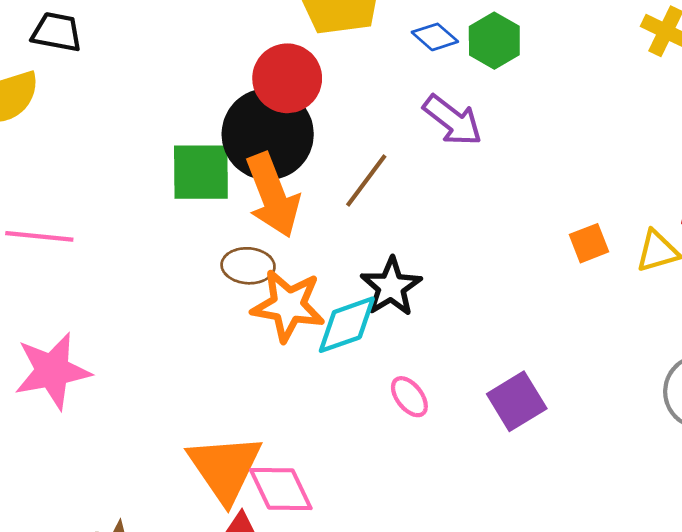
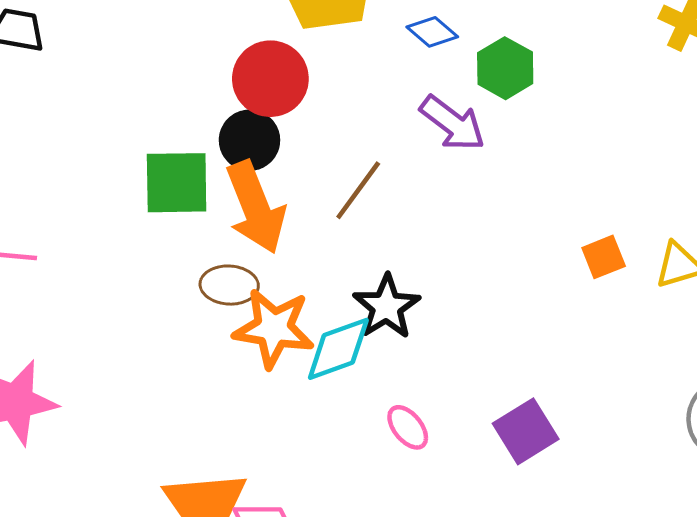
green hexagon: (494, 41) -> (505, 68), moved
black circle: (268, 134) -> (249, 140), size x0.6

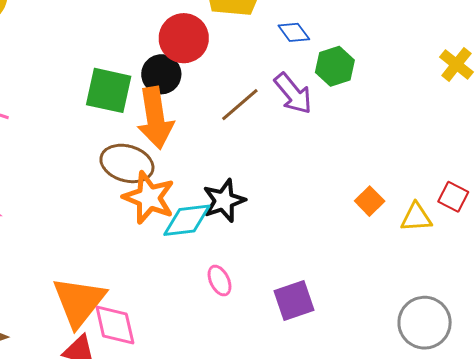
brown line: (358, 190) -> (240, 105), moved
orange square: (604, 257) -> (370, 201), turned -36
brown ellipse: (229, 285) -> (127, 163), size x1.4

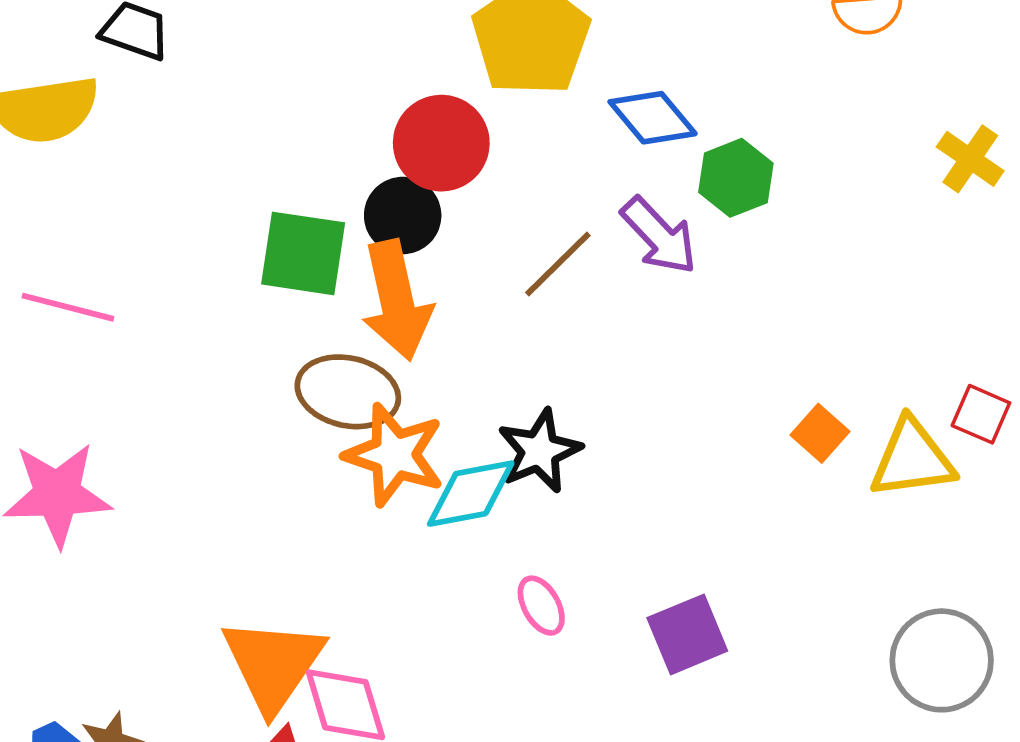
blue diamond: (294, 32) -> (653, 118), size x1.4
yellow triangle: (416, 217) -> (912, 459), size x1.4

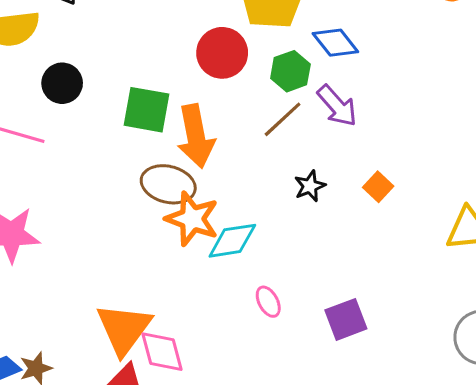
green hexagon: (736, 178) -> (290, 71), moved
black circle: (403, 215) -> (62, 83), moved
orange square: (820, 433) -> (378, 187), moved
black star: (539, 451) -> (310, 186), moved, size x0.7

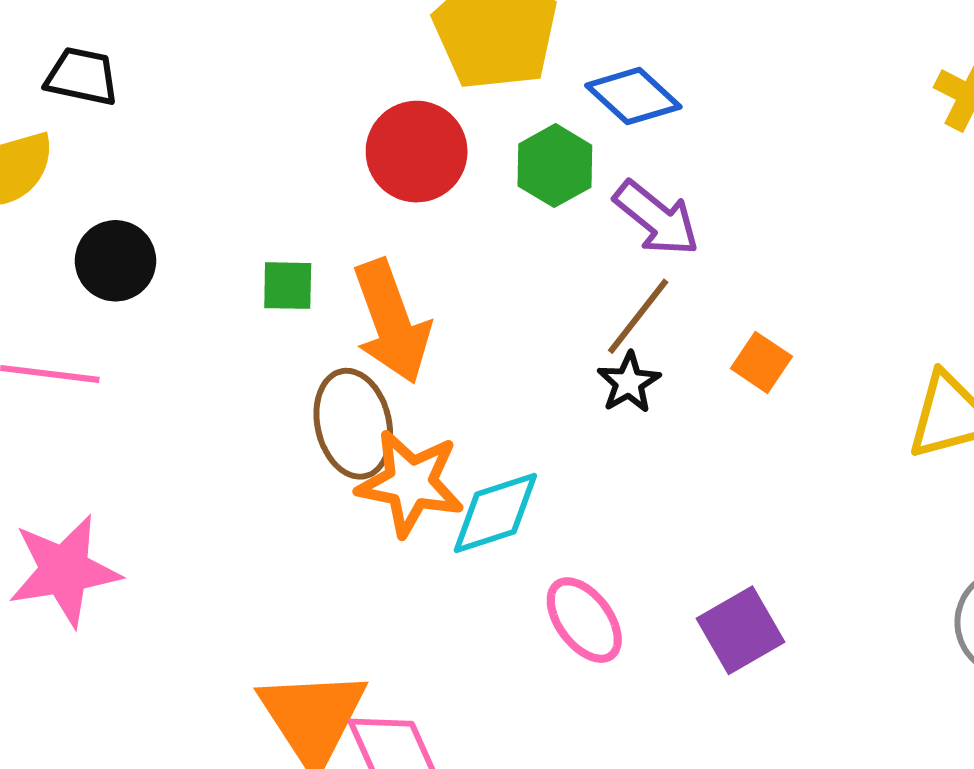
green square: (147, 110) -> (288, 286), size x0.6
brown line: (283, 119) -> (638, 316), moved
brown ellipse: (168, 184) -> (353, 424), turned 72
pink ellipse: (268, 302) -> (584, 620), size x1.4

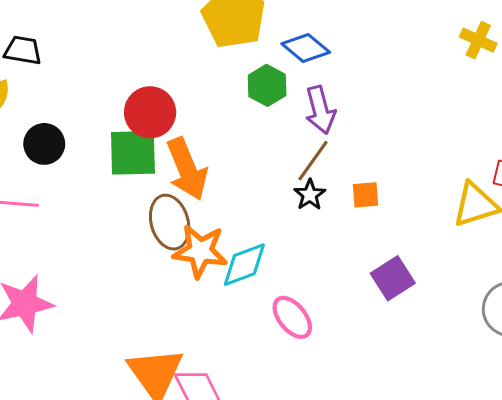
red circle: (417, 152) -> (150, 112), moved
purple arrow: (656, 218) -> (320, 110), turned 39
green square: (288, 286) -> (133, 153), size x1.8
orange square: (761, 362) -> (366, 195), moved, turned -36
purple square: (741, 630) -> (393, 278), moved

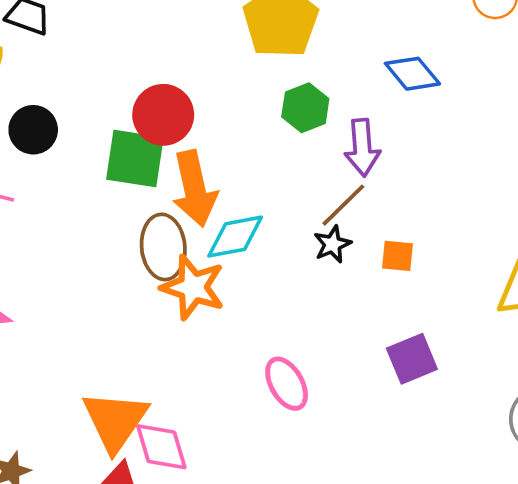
blue diamond: (306, 48) -> (412, 74), moved
cyan diamond: (244, 265) -> (235, 237), moved

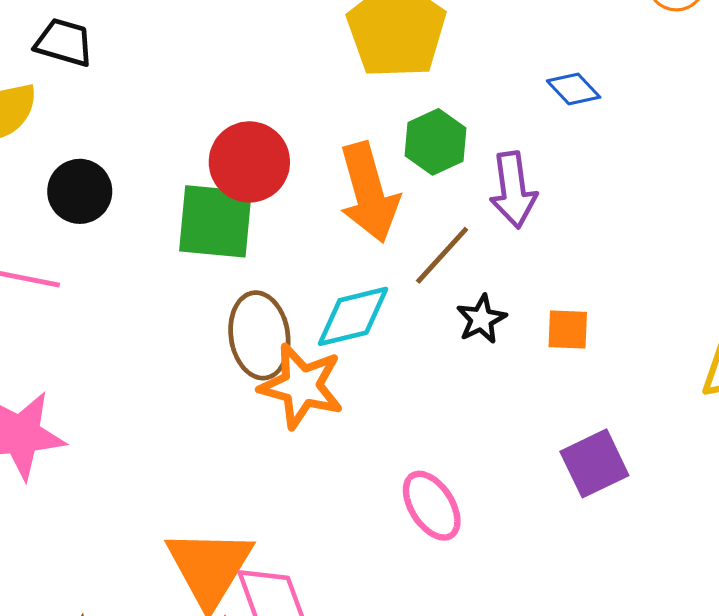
blue diamond: (412, 74) -> (574, 89), size x0.7
orange arrow: (194, 189) -> (369, 193), moved
brown line: (343, 205) -> (442, 255), moved

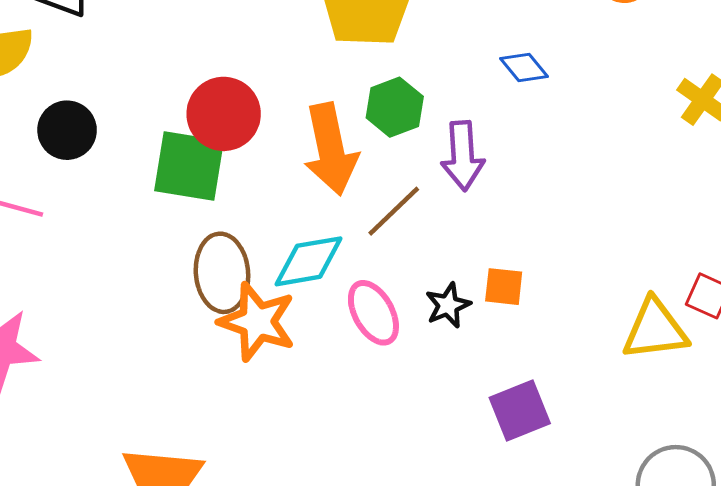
black star: (481, 319) -> (448, 305), moved
pink ellipse: (432, 506) -> (373, 313), moved

